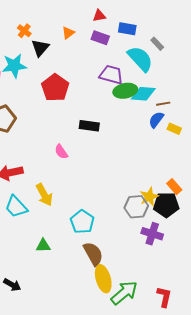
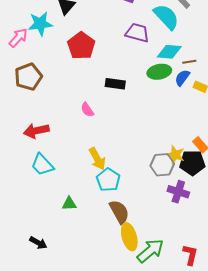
green ellipse: (125, 91) -> (159, 72), moved
yellow arrow: (44, 195) -> (97, 159), moved
yellow star: (149, 197) -> (175, 155), turned -30

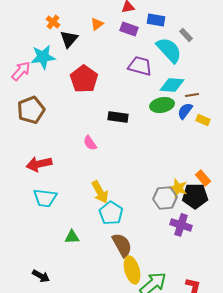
cyan trapezoid: (42, 165) -> (45, 198), turned -40

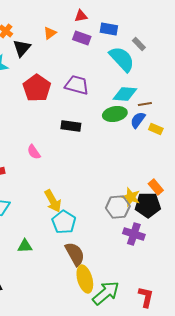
purple trapezoid: (140, 66) -> (77, 85), moved
pink semicircle: (90, 143) -> (34, 152), moved

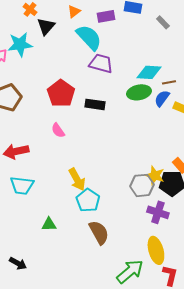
purple rectangle: (82, 38) -> (106, 16), turned -30
cyan semicircle: (122, 59) -> (89, 37), moved
red pentagon: (37, 88) -> (61, 93), moved
yellow ellipse: (85, 279) -> (156, 250), moved

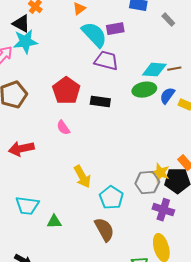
purple rectangle: (106, 16) -> (115, 29), moved
black triangle: (46, 26) -> (21, 24), moved, turned -42
brown line: (169, 82) -> (174, 69), moved
cyan trapezoid: (22, 185) -> (27, 206), moved
cyan pentagon: (88, 200) -> (111, 198), moved

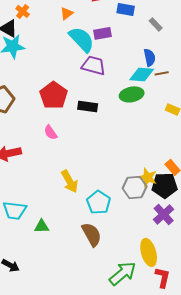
blue semicircle: (167, 96) -> (150, 57), moved, turned 132
purple cross: (163, 210) -> (164, 214), moved, turned 30

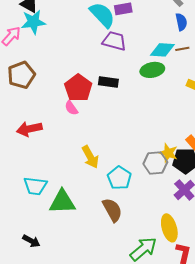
blue semicircle: (150, 57) -> (181, 22), moved
red pentagon: (54, 95) -> (78, 88), moved
green triangle: (42, 226) -> (62, 202), size x1.8

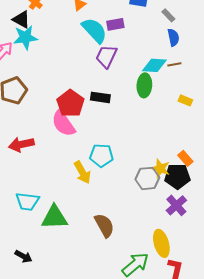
purple trapezoid: (114, 41) -> (106, 56), turned -80
green ellipse: (152, 70) -> (144, 85), turned -75
pink semicircle: (71, 108) -> (63, 123), size x1.8
cyan pentagon: (119, 178) -> (101, 155), moved, turned -30

